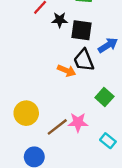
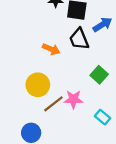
orange arrow: (66, 71) -> (51, 49), moved
yellow circle: (26, 113) -> (38, 85), moved

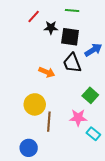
pink star: (73, 99) -> (78, 118), moved
brown line: (53, 104) -> (49, 122), turned -48

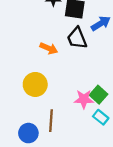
green square: (90, 95) -> (98, 95), moved
brown line: (49, 122) -> (51, 121), moved

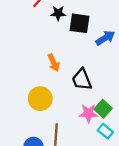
black trapezoid: (77, 38) -> (82, 80), moved
orange arrow: (49, 48) -> (54, 63), turned 42

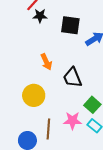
black star: (58, 13) -> (40, 16), moved
pink star: (89, 113) -> (72, 121), moved

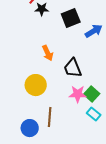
black square: (70, 25) -> (71, 18), turned -30
pink star: (72, 121) -> (78, 94), moved

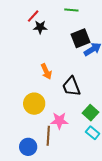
black square: (71, 18) -> (80, 38), moved
pink star: (78, 94) -> (59, 121), moved

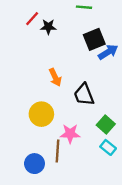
red line: (33, 16) -> (32, 19), moved

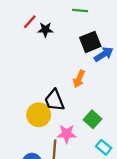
orange arrow: (55, 77) -> (79, 79), moved, turned 48
black trapezoid: (84, 95) -> (54, 100), moved
green square: (106, 124) -> (92, 119), moved

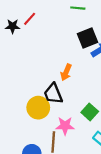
black star: (45, 30) -> (13, 26), moved
orange arrow: (79, 79) -> (66, 72), moved

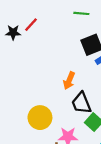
black trapezoid: (53, 94) -> (81, 103), moved

